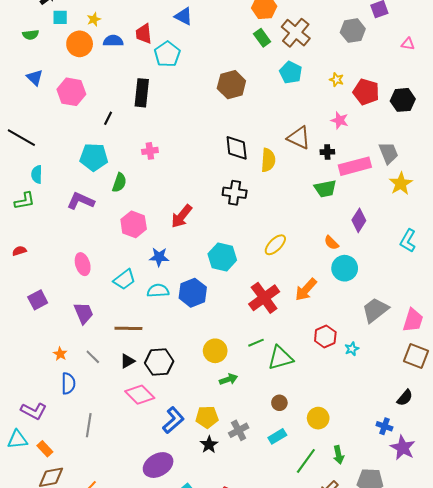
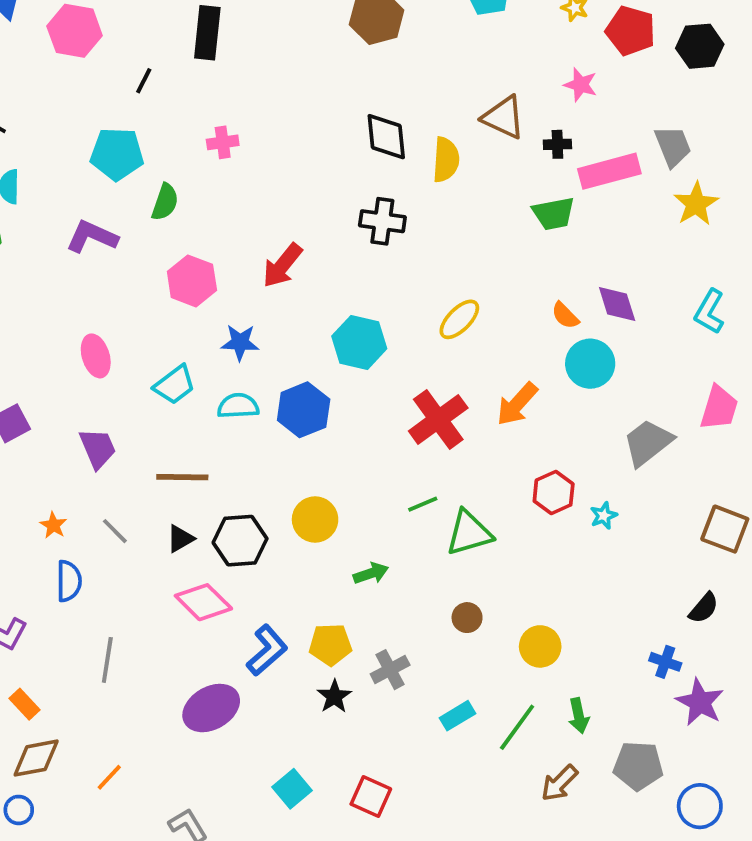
purple diamond: (359, 220) -> (617, 304), moved, turned -50
pink trapezoid: (413, 320) -> (719, 408), moved
yellow circle: (215, 351) -> (315, 519), moved
cyan rectangle: (277, 436) -> (457, 716), moved
purple ellipse: (158, 465) -> (211, 708), moved

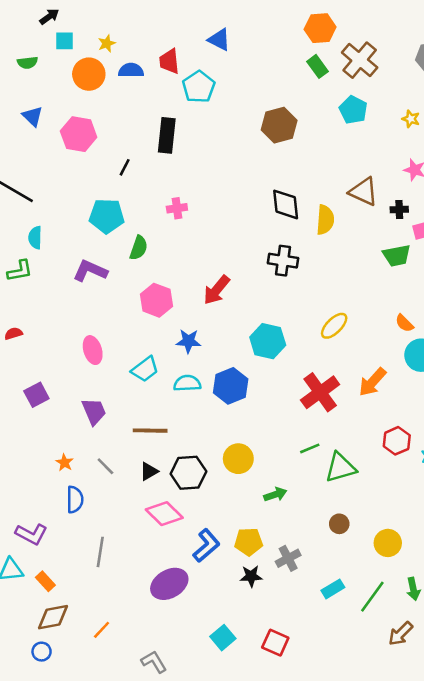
black star: (334, 696) -> (251, 576), turned 30

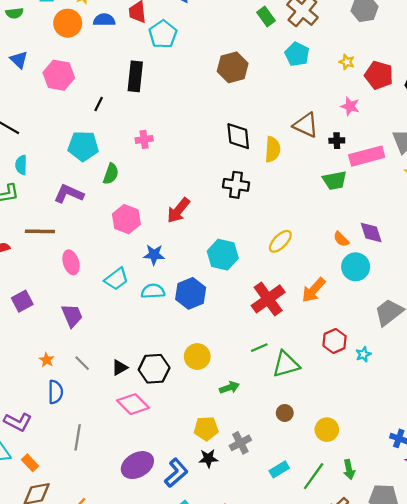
brown line: (150, 431) -> (40, 231), moved
blue L-shape: (206, 546) -> (176, 473), moved

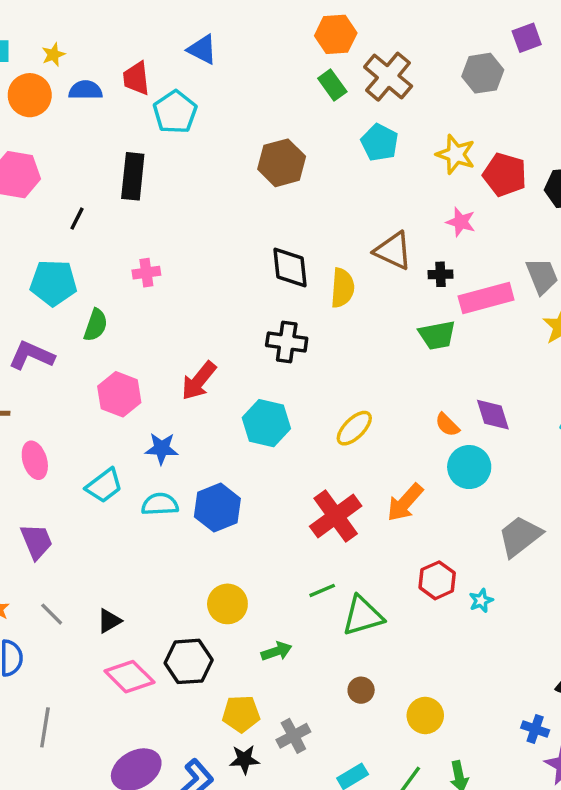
yellow star: (347, 62) -> (456, 154), size x1.6
cyan hexagon: (223, 255) -> (266, 423), moved
black hexagon: (154, 369) -> (189, 661), moved

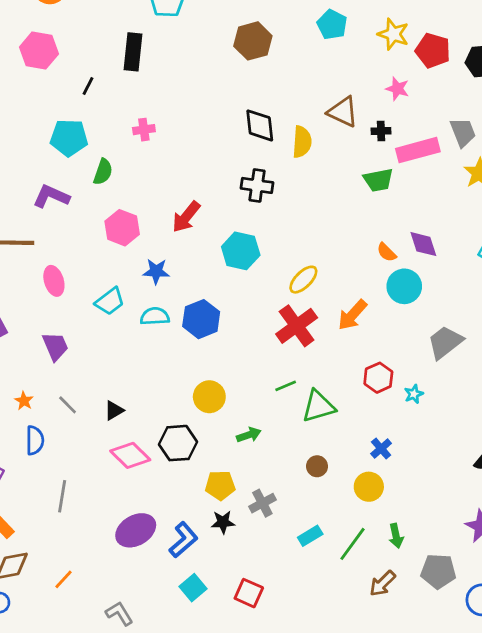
yellow ellipse: (354, 428) -> (303, 280), moved
blue cross: (535, 729) -> (381, 449), moved, turned 30

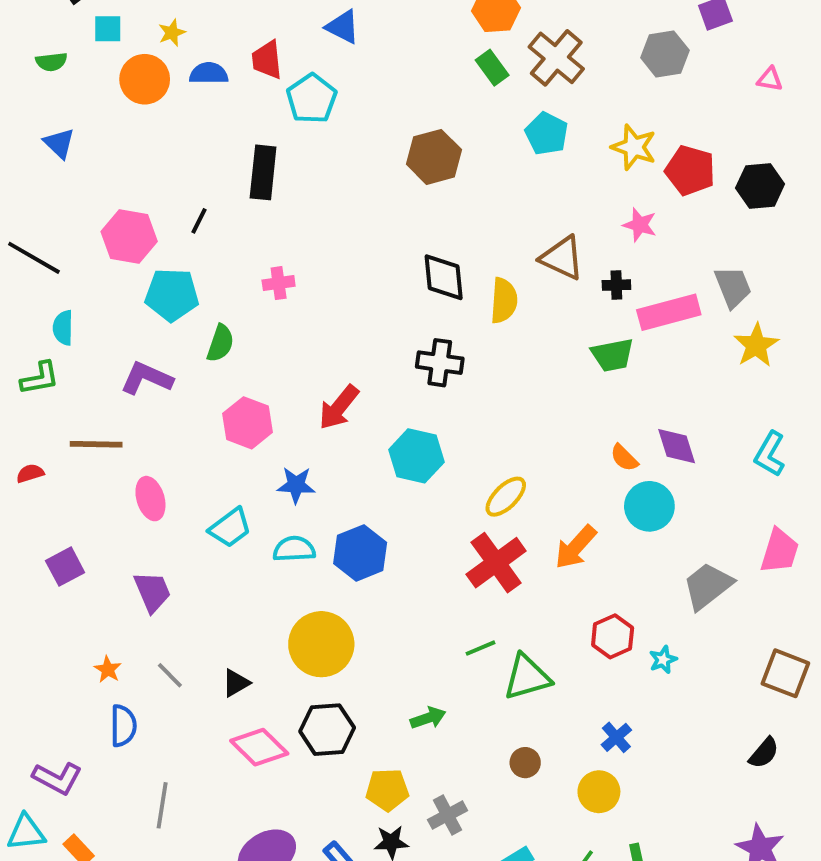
pink hexagon: (39, 51) -> (129, 236), moved
yellow circle: (209, 397) -> (321, 644), moved, size x1.4

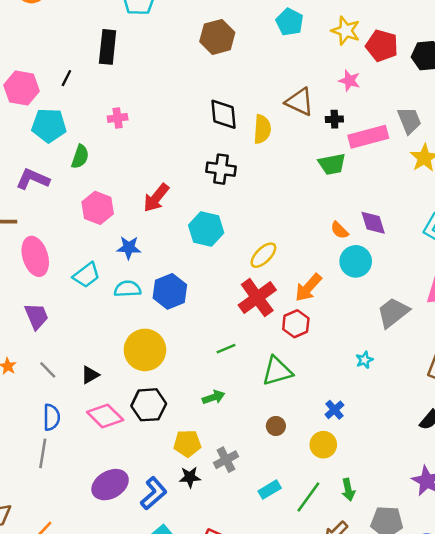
pink ellipse: (150, 499) -> (35, 256), size x1.4
red hexagon: (613, 636) -> (296, 324), moved
green line: (481, 648) -> (226, 349), moved
blue semicircle: (123, 726) -> (51, 417), moved

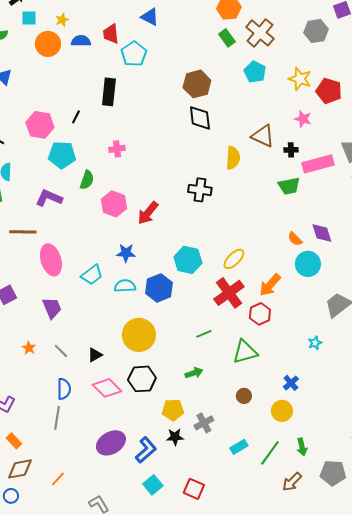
black diamond: (224, 114) -> (200, 118), moved
pink hexagon: (98, 208) -> (114, 204), moved
cyan hexagon: (206, 229) -> (188, 260), moved

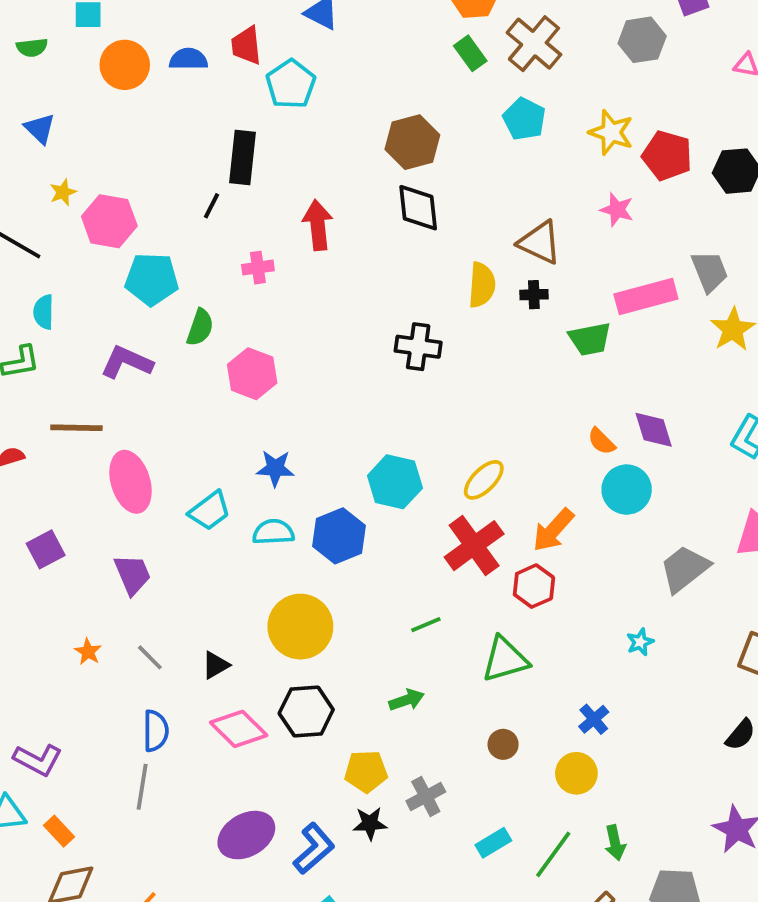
yellow star: (62, 20) -> (63, 192), moved
black line: (76, 117) -> (212, 206), moved
black cross: (291, 150) -> (534, 295), moved
red arrow: (148, 213) -> (318, 225), moved, turned 135

